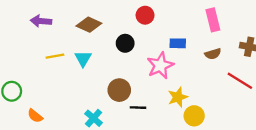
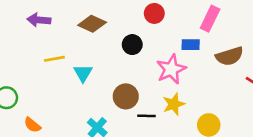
pink rectangle: (213, 20) -> (210, 19), moved, turned 40
brown semicircle: (213, 54) -> (229, 56), size x1.5
cyan triangle: (83, 58) -> (83, 73), moved
yellow star: (178, 97) -> (174, 104), moved

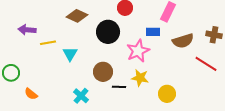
purple arrow: (39, 20) -> (27, 30), moved
black circle: (132, 45) -> (108, 32), size x1.5
yellow star: (174, 104) -> (140, 78), turned 30

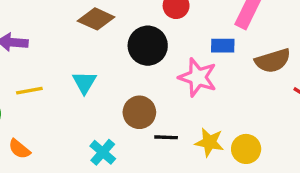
yellow line: (48, 43) -> (29, 91), moved
pink star: (138, 51) -> (198, 77), turned -30
yellow star: (140, 78) -> (209, 142), moved

